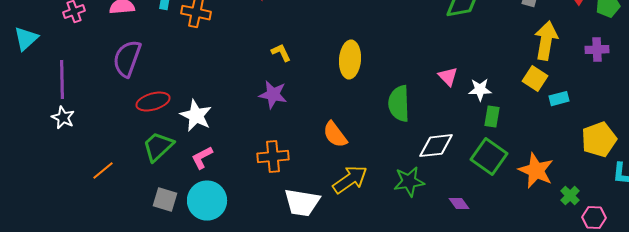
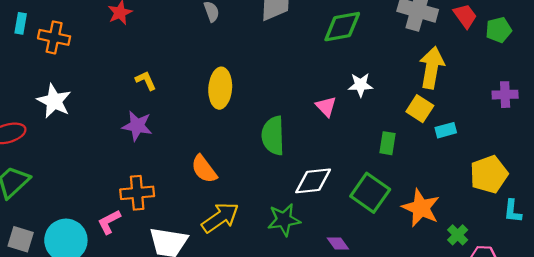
purple cross: (597, 50) -> (505, 95), moved
white star: (480, 90) -> (360, 85), moved
white star: (196, 116) -> (54, 101), moved
green rectangle: (492, 117) -> (387, 143), moved
pink L-shape: (202, 158) -> (109, 222), moved

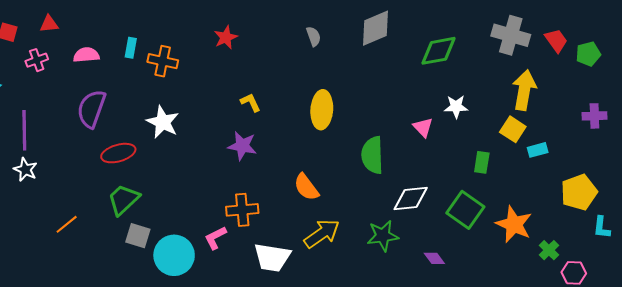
gray square: (21, 239) -> (138, 236), moved

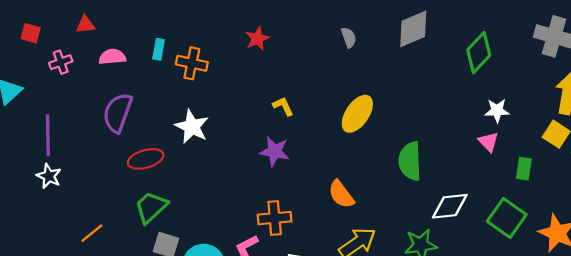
red triangle: (49, 24) -> (85, 25), moved
green diamond: (438, 51) -> (479, 53), turned -36
yellow ellipse: (322, 110) -> (357, 114), turned 30
pink triangle: (423, 127) -> (488, 142), moved

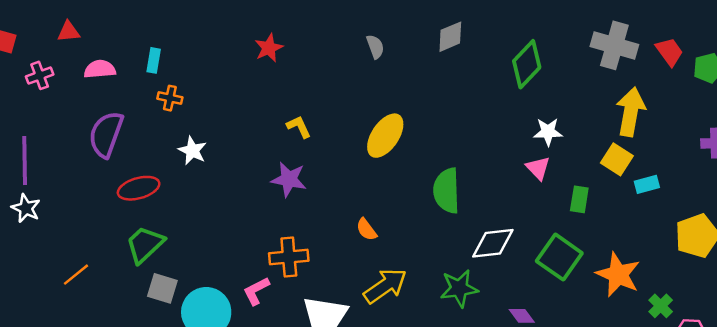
gray diamond: (413, 29) -> (450, 37), size x0.7
orange cross: (192, 63) -> (170, 98), moved, size x0.7
white star: (192, 127) -> (192, 151), size x0.7
orange semicircle: (341, 194) -> (366, 229), size x0.7

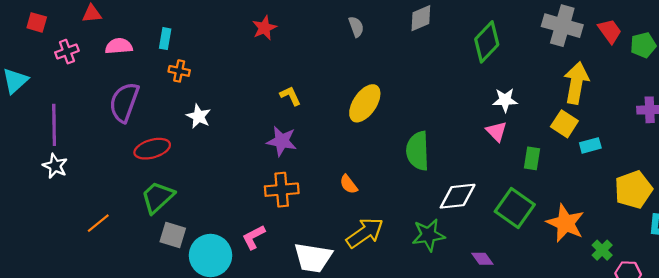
orange cross: (289, 257) -> (282, 190), moved

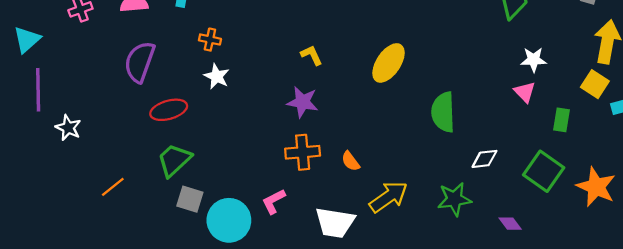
orange cross: (179, 71) -> (210, 40), moved
purple line: (54, 125) -> (38, 90), moved
orange semicircle: (349, 184) -> (351, 161), moved
white diamond: (458, 196) -> (484, 159), size x0.7

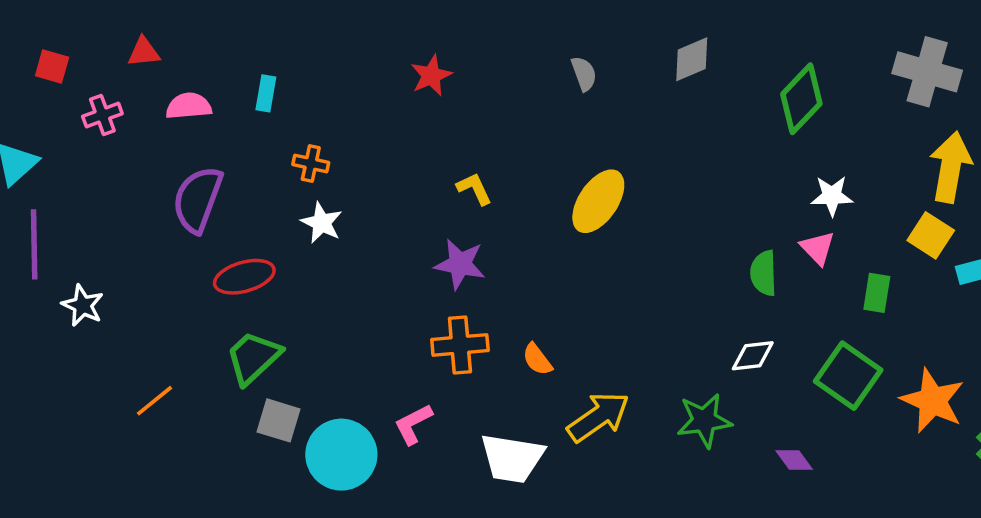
green semicircle: (443, 112) -> (764, 273), moved, size x0.7

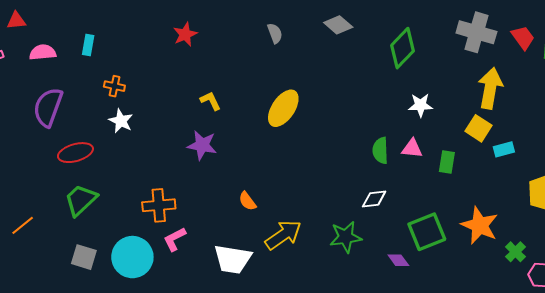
gray diamond: (692, 59) -> (338, 25), turned 64
pink triangle: (818, 248) -> (412, 148), moved, turned -40
orange cross: (460, 345) -> (159, 205), moved
green square: (848, 376) -> (427, 232), moved, turned 33
gray square: (278, 420) -> (84, 257), moved

